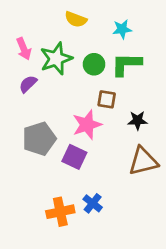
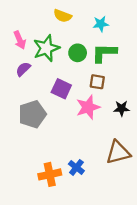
brown square: (107, 99) -> (97, 82), moved
black star: (138, 120) -> (122, 108), moved
pink star: (87, 125) -> (88, 107), moved
purple square: (74, 157) -> (61, 89), moved
brown triangle: (143, 161) -> (118, 152), moved

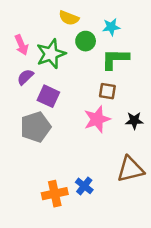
green circle: (78, 53) -> (86, 41), moved
purple square: (61, 89) -> (48, 96), moved

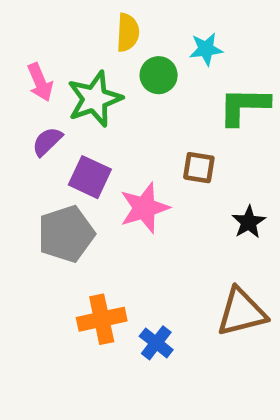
yellow semicircle: (69, 18) -> (128, 33), turned -108
green L-shape: (115, 59) -> (244, 106), moved
pink star: (97, 119) -> (144, 208), moved
black star: (134, 121) -> (249, 222), turned -30
orange cross: (55, 194) -> (102, 319), moved

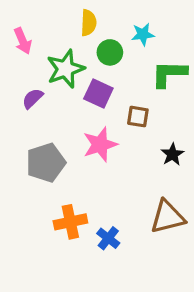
pink arrow: (40, 82) -> (23, 41), moved
purple square: (90, 177) -> (98, 94), moved

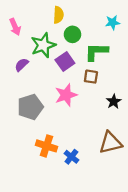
cyan star: (143, 34) -> (113, 22), moved
green L-shape: (169, 74) -> (96, 52), moved
purple square: (98, 94) -> (65, 61), turned 30
orange cross: (70, 222) -> (46, 146), turned 30

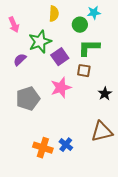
cyan star: (113, 22) -> (94, 13), moved
green circle: (72, 34) -> (80, 25), moved
orange cross: (46, 146) -> (43, 148), moved

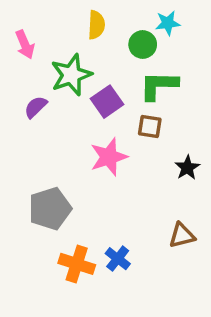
gray pentagon: (28, 99) -> (50, 209), moved
brown triangle: (102, 132) -> (182, 235), size x0.7

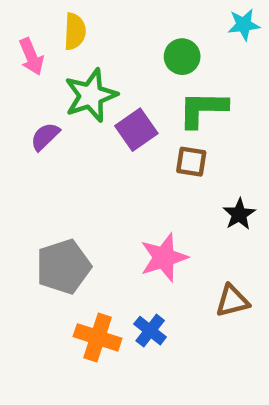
cyan star: (168, 23) -> (244, 25), moved
yellow semicircle: (96, 25) -> (75, 31), moved
pink star: (109, 157) -> (164, 258), moved

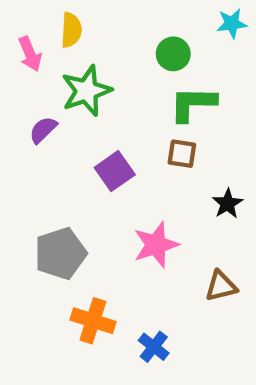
purple square: (136, 130) -> (115, 171), moved
blue cross: (150, 331) -> (154, 347), moved

